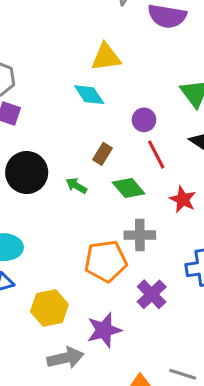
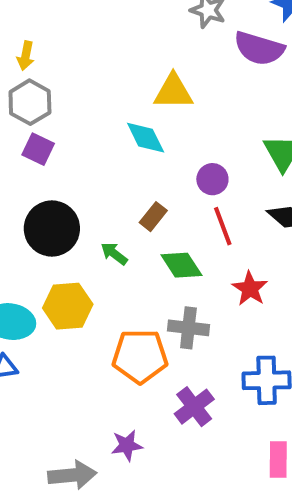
yellow hexagon: (49, 308) -> (68, 306), moved
purple star: (104, 330) -> (127, 445), size x0.7

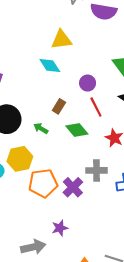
gray cross: (188, 328) -> (96, 170), moved
orange pentagon: (140, 356) -> (43, 183), moved
purple cross: (194, 407) -> (73, 187), moved

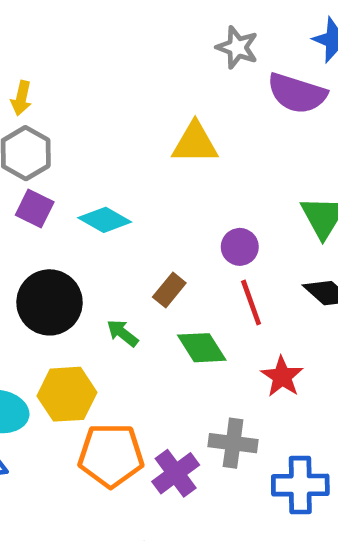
cyan diamond: (50, 66) -> (105, 220), moved, turned -35

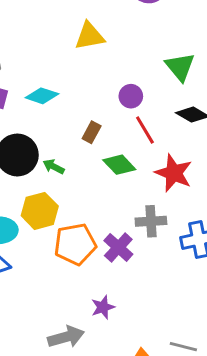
green arrow: (123, 333) -> (54, 167), moved
red star: (282, 377) -> (174, 173), size x1.4

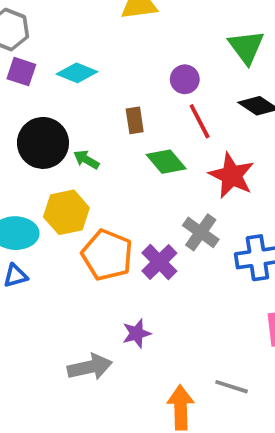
brown rectangle: (92, 132) -> (135, 120), turned -40
gray cross: (151, 221) -> (201, 232), turned 36
orange pentagon: (75, 244) -> (107, 255), turned 30

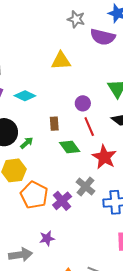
green arrow: (86, 160) -> (27, 143), turned 104

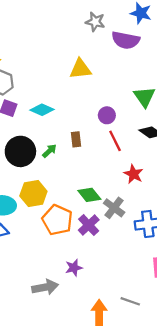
green arrow: (27, 143) -> (49, 151), moved
green diamond: (70, 147) -> (89, 195), moved
red star: (104, 157) -> (134, 174), size x0.7

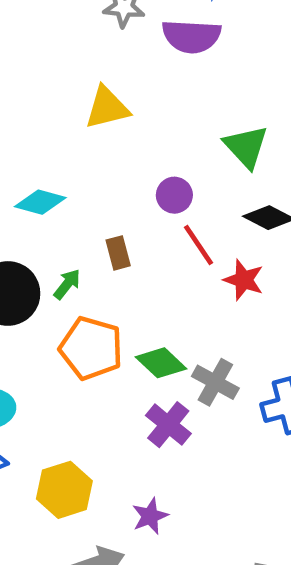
red star: (134, 174) -> (244, 280), moved
yellow hexagon: (33, 194) -> (64, 490), moved
orange pentagon: (57, 220) -> (91, 348), moved

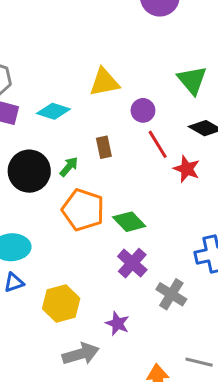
yellow triangle: (107, 108) -> (104, 82), moved
gray cross: (215, 382) -> (171, 294), moved
purple star: (150, 516) -> (117, 323), turned -30

